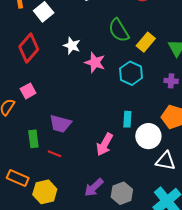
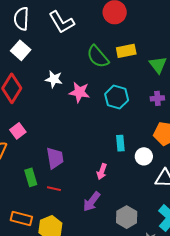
yellow rectangle: (146, 42) -> (126, 51), moved, turned 48
purple trapezoid: (60, 124) -> (55, 158), turned -105
white circle: (148, 136) -> (144, 156), size x0.7
pink arrow: (104, 144) -> (102, 172), size x0.7
purple arrow: (94, 187) -> (92, 202), moved

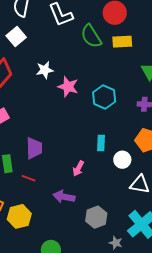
yellow rectangle: (126, 51) -> (122, 42), moved
green semicircle: (98, 57) -> (91, 36), moved
white star: (54, 79) -> (45, 70), turned -30
purple arrow: (92, 202) -> (64, 197), turned 55

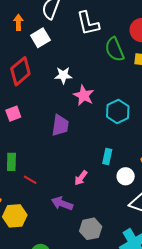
purple trapezoid: (34, 148) -> (60, 125), moved

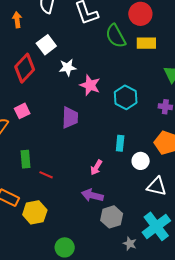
white square: (40, 38) -> (46, 45), moved
purple arrow: (62, 203) -> (92, 195), moved

